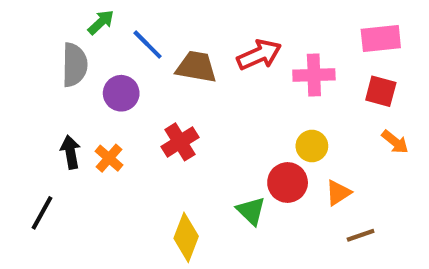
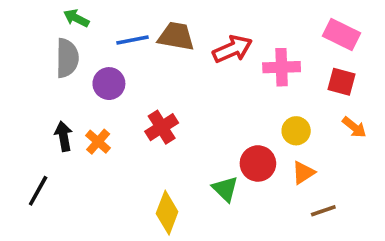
green arrow: (101, 22) -> (76, 18), moved, turned -110
pink rectangle: (381, 38) -> (341, 34), turned 32
blue line: (148, 45) -> (133, 40), turned -56
brown trapezoid: (196, 67) -> (176, 36), moved
yellow circle: (312, 146) -> (296, 131), moved

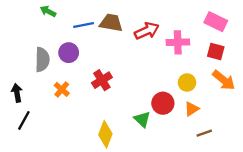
gray semicircle: (67, 58) -> (42, 60), moved
orange arrow: (354, 127) -> (224, 80), size x1.5
black arrow: (64, 136) -> (17, 93), moved

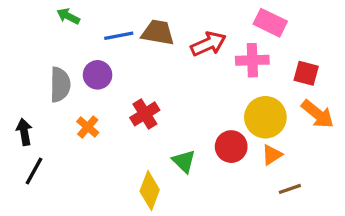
pink rectangle: (216, 22) -> (270, 23), moved
yellow circle: (187, 83) -> (265, 117), size x1.6
green triangle: (142, 119) -> (184, 161), moved

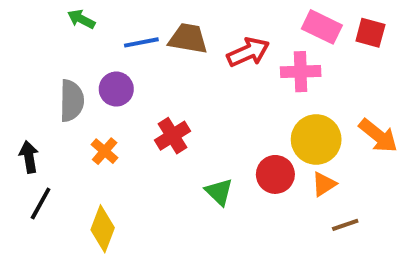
red square: (306, 73) -> (370, 33), moved
yellow diamond: (150, 191) -> (103, 229), moved

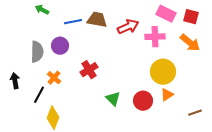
orange arrow: (378, 136) -> (190, 43), moved
red circle: (275, 174) -> (143, 101), moved
black line: (41, 204) -> (39, 95), moved
brown line: (345, 225) -> (195, 113), moved

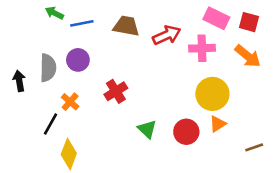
blue line: (73, 22) -> (82, 23), moved
black arrow: (15, 81) -> (19, 81), moved

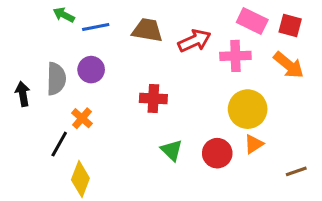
red cross: (116, 91) -> (153, 98), moved, turned 35

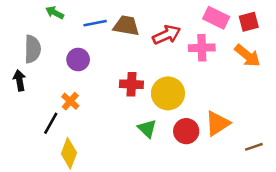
red square: (290, 26) -> (249, 22), turned -30
blue line: (96, 27) -> (95, 23), moved
gray semicircle: (56, 79) -> (33, 49), moved
yellow circle: (248, 109) -> (168, 93), moved
orange triangle: (254, 144) -> (217, 123), size x1.5

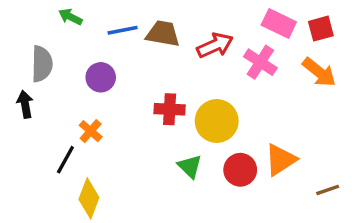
pink cross: (202, 48) -> (260, 62), turned 35

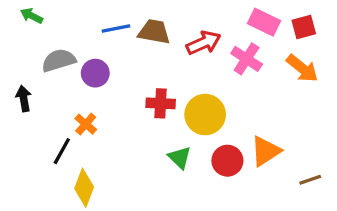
green arrow: (70, 17) -> (32, 16), moved
gray semicircle: (42, 64) -> (59, 60), moved, turned -108

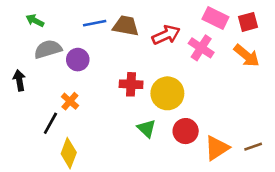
green arrow: (32, 16) -> (35, 21), moved
orange triangle: (266, 151) -> (217, 148), moved

